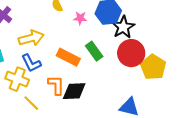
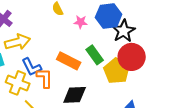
yellow arrow: (31, 38) -> (18, 42), moved
yellow pentagon: (153, 67) -> (117, 71), moved
orange L-shape: (56, 85) -> (45, 78), moved

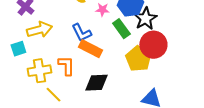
green rectangle: (95, 55) -> (121, 29), moved
blue L-shape: (32, 67) -> (81, 33), moved
yellow cross: (18, 83) -> (39, 71), turned -30

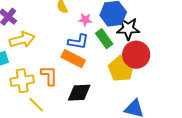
black star: (145, 19) -> (128, 29), turned 30
blue L-shape: (81, 33) -> (78, 42), moved, turned -55

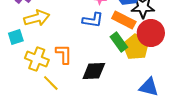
green rectangle: (104, 39) -> (119, 42), moved
orange rectangle: (73, 59) -> (124, 20), moved
yellow cross: (22, 81) -> (37, 59), turned 30

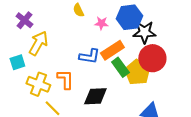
yellow arrow: (37, 18) -> (38, 43), turned -45
blue L-shape: (93, 20) -> (89, 56), moved
orange rectangle: (124, 20) -> (112, 50), moved, turned -60

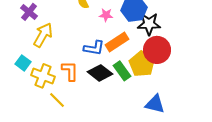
cyan square: (17, 62) -> (23, 63), moved, turned -35
green rectangle: (120, 67) -> (122, 71), moved
black diamond: (95, 96) -> (100, 73), moved, turned 40

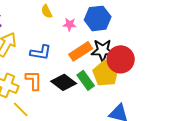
black star: (149, 24) -> (103, 50), moved
blue L-shape: (94, 48) -> (41, 52), moved

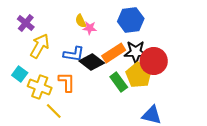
yellow semicircle: (47, 11) -> (81, 21), moved
pink star: (70, 24) -> (90, 28), moved
black diamond: (64, 82) -> (92, 62), moved

